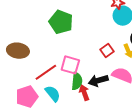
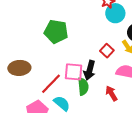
black arrow: (98, 81) -> (90, 70), moved, turned -48
red arrow: (84, 92) -> (111, 93), moved

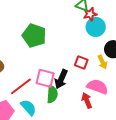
red square: (107, 51) -> (81, 62), turned -32
red arrow: (111, 93) -> (87, 100), moved

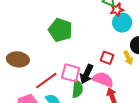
pink semicircle: (97, 87) -> (103, 79), moved

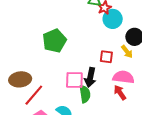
green pentagon: (60, 30) -> (54, 41), turned -30
pink semicircle: (103, 79) -> (123, 77), moved
red line: (46, 81) -> (34, 95), moved

